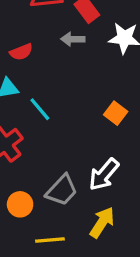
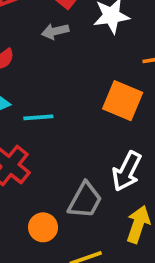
cyan line: (40, 109) -> (38, 117), turned -40
orange square: (116, 113) -> (123, 101), size x1.5

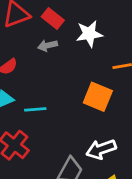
white arrow: (127, 171) -> (101, 149), turned 44

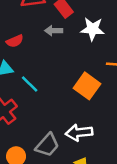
cyan line: (35, 109) -> (30, 84), turned 36

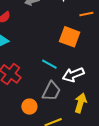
cyan line: (30, 84) -> (49, 64), moved

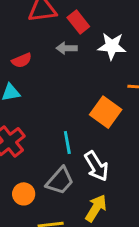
cyan line: (49, 64) -> (67, 142), turned 35
white arrow: (73, 75) -> (96, 166), turned -115

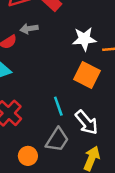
white star: (112, 46) -> (84, 39), moved
gray arrow: (67, 48) -> (29, 29), moved

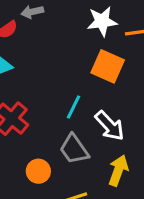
cyan line: (58, 106) -> (73, 107), turned 48
gray trapezoid: (57, 140) -> (74, 149), turned 115

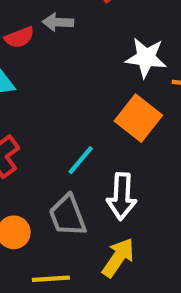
white arrow: (110, 126) -> (122, 196), turned 32

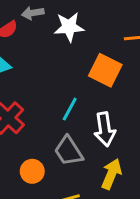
white star: (146, 58) -> (69, 27), moved

